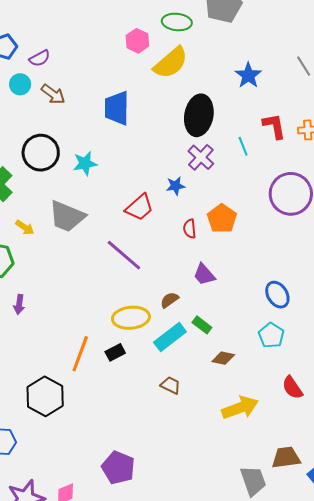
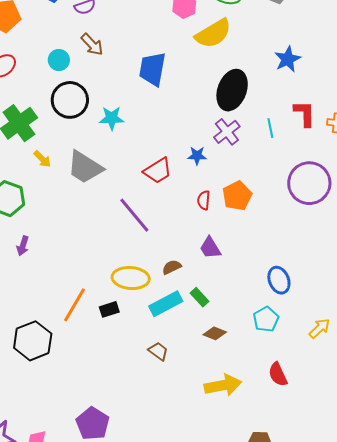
cyan circle: (20, 84) -> (59, 60), moved
yellow arrow: (25, 227) -> (42, 159), moved

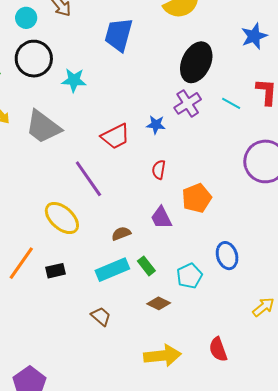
cyan line: (270, 128) -> (231, 103), turned -54
orange pentagon: (237, 196) -> (197, 198), moved
yellow ellipse: (131, 278) -> (62, 218), moved, turned 33
cyan pentagon: (266, 319) -> (189, 276), moved

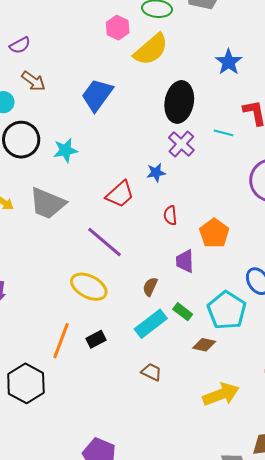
blue trapezoid: (119, 35) -> (97, 95), turned 36
purple trapezoid: (161, 218) -> (185, 261), turned 40
brown semicircle: (121, 234) -> (150, 287), turned -30
cyan pentagon: (189, 276) -> (227, 310), size x1.5

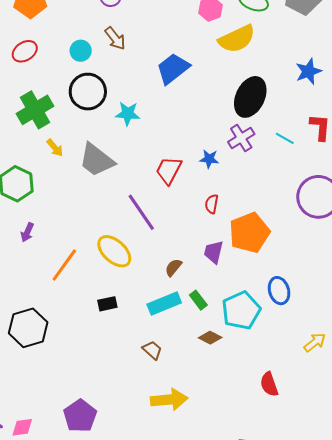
red trapezoid: (120, 194) -> (169, 170), turned 144
orange pentagon: (214, 233) -> (249, 233), size x1.4
orange line: (61, 341) -> (64, 265), moved
yellow arrow: (221, 394) -> (169, 400), moved

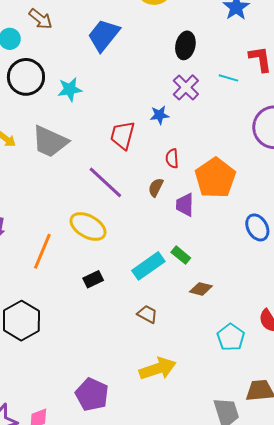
black ellipse: (250, 97) -> (185, 45), size x0.7
brown semicircle: (173, 267) -> (156, 187), moved
cyan pentagon: (241, 310) -> (231, 337), moved, size x0.7
yellow arrow: (169, 400) -> (158, 369), moved

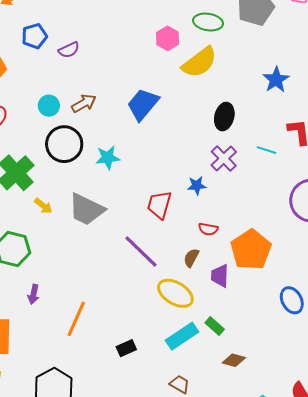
brown arrow: (41, 19) -> (84, 103), moved, turned -70
red semicircle: (172, 158) -> (208, 229), turned -78
yellow ellipse: (88, 227) -> (175, 293), moved

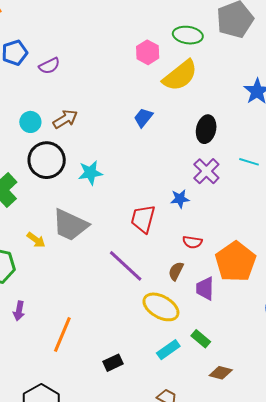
blue trapezoid: (143, 104) -> (143, 118), moved, size x0.6
yellow arrow: (43, 206) -> (36, 240), moved
cyan rectangle: (182, 336) -> (168, 350), size x0.7

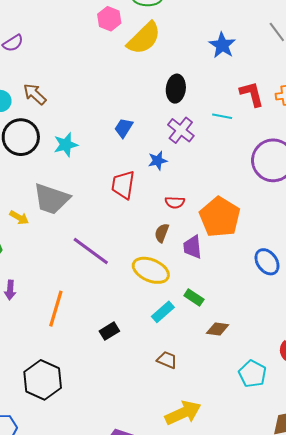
blue trapezoid: (143, 118) -> (124, 128), moved
brown arrow: (65, 119) -> (35, 94), turned -100
purple line: (126, 266) -> (91, 251), moved

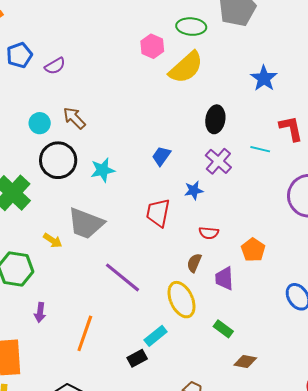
orange pentagon: (220, 217) -> (253, 250), size x0.6
yellow ellipse: (151, 270) -> (181, 300), turned 39
cyan rectangle: (163, 312) -> (156, 336), moved

